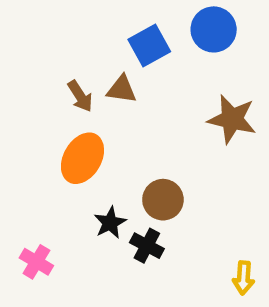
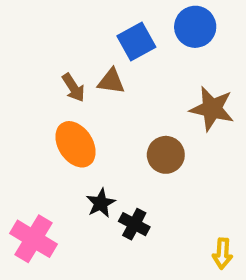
orange ellipse: (82, 158) -> (76, 144), turned -63
brown circle: (163, 200) -> (166, 155), moved
pink cross: (36, 262) -> (34, 239), size x1.5

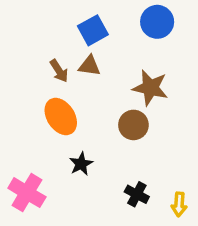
blue square: (136, 41) -> (93, 30), moved
brown star: (212, 109) -> (150, 88), moved
black cross: (134, 224) -> (137, 194), moved

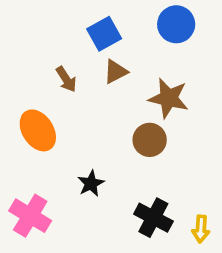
brown triangle: (89, 66) -> (116, 72), moved, turned -35
orange ellipse: (61, 116) -> (38, 130), moved
black cross: (137, 194) -> (153, 218), size x1.4

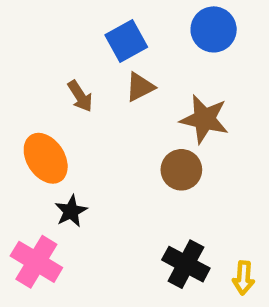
black star: (91, 183) -> (71, 211), moved

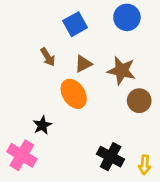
brown triangle: (140, 87) -> (83, 64), moved
orange ellipse: (46, 158) -> (74, 94), moved
brown circle: (181, 170) -> (139, 101), moved

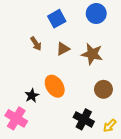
orange ellipse: (74, 94) -> (55, 86), moved
brown circle: (139, 101) -> (103, 89), moved
yellow arrow: (145, 165) -> (110, 126), turned 40

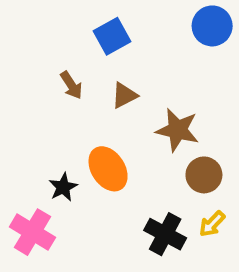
blue circle: (96, 13) -> (212, 26), moved
brown star: (92, 54) -> (177, 130), moved
yellow arrow: (110, 126) -> (212, 224), moved

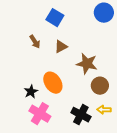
blue square: (112, 36) -> (55, 18), turned -30
yellow arrow: (212, 224) -> (104, 110), turned 48
pink cross: (33, 232) -> (40, 114), moved

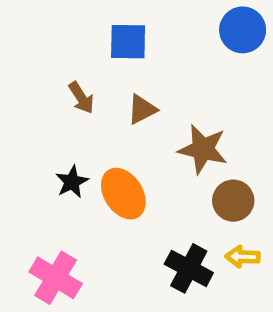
blue square: (55, 18) -> (128, 42), turned -30
black star: (31, 92) -> (72, 182), moved
pink cross: (40, 114) -> (56, 278), moved

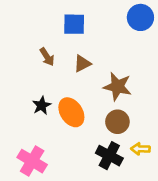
brown circle: (233, 201) -> (117, 122), moved

